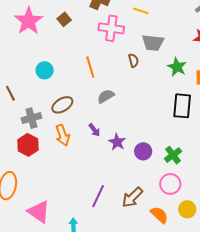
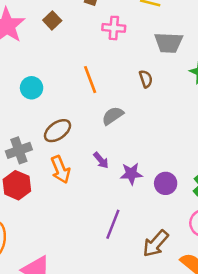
pink cross: (111, 28) -> (114, 28), size x0.7
brown semicircle: (133, 60) -> (146, 79), moved
purple star: (117, 142) -> (131, 174), turned -30
purple line: (98, 196) -> (113, 224), moved

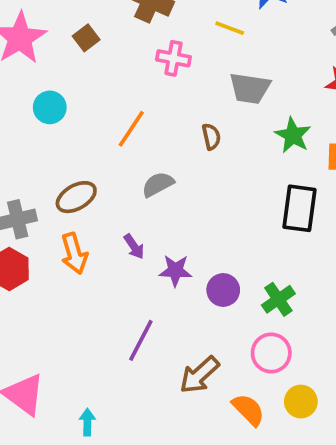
orange line: (90, 80) -> (131, 129), turned 48
cyan circle: (32, 88) -> (50, 107), moved

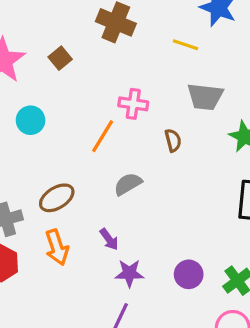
pink cross: (173, 58) -> (133, 104), moved
purple star: (175, 271) -> (129, 273), moved

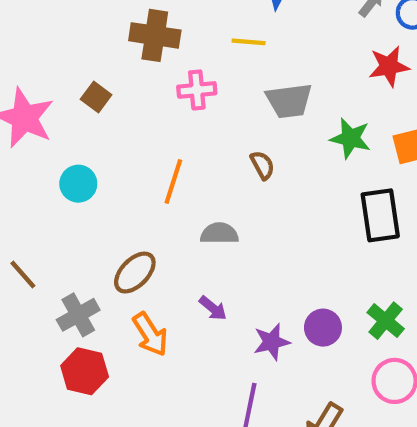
pink cross: (133, 104) -> (197, 90), moved
gray semicircle: (128, 184) -> (219, 233), turned 44
purple star: (129, 273) -> (272, 342), moved

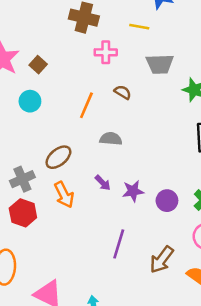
brown square: (96, 97) -> (38, 65), moved
brown semicircle: (262, 165) -> (123, 92), moved, turned -36
purple star: (272, 342) -> (133, 191), moved

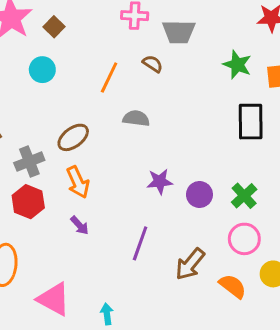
gray trapezoid: (160, 64) -> (179, 32), moved
purple arrow: (103, 183) -> (80, 225), moved

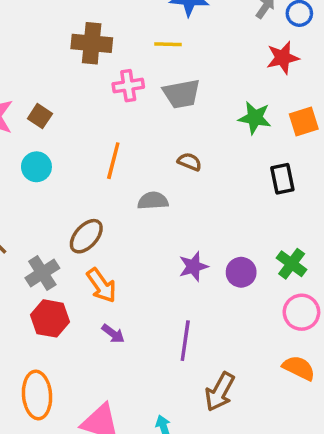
brown semicircle: (153, 64) -> (190, 162), moved
black rectangle: (251, 122) -> (282, 179), size x0.7
brown arrow: (190, 264) -> (220, 392), moved

